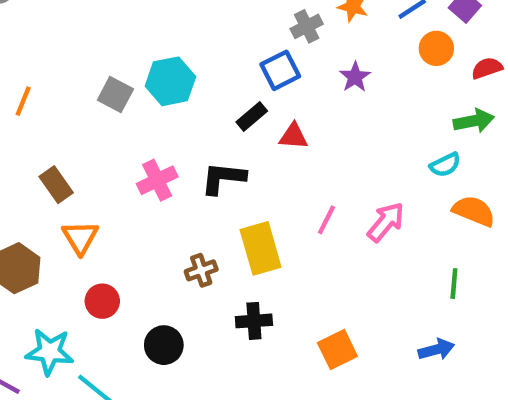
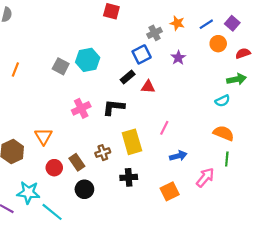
brown rectangle: (56, 185) -> (77, 162), moved
orange semicircle: (474, 211) -> (224, 133), moved
pink arrow: (386, 222) -> (205, 177), moved
blue arrow: (436, 349) -> (178, 156), moved

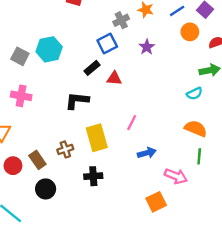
pink cross: (81, 108) -> (21, 96), moved, turned 36
pink arrow: (205, 177) -> (176, 176), turned 72
orange square: (170, 191) -> (156, 202), moved

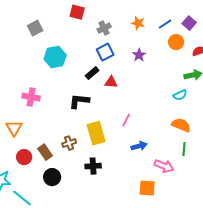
gray cross: (121, 20) -> (104, 28), moved
gray square: (20, 56) -> (35, 28), moved, turned 35
orange square: (156, 202) -> (147, 188), turned 30

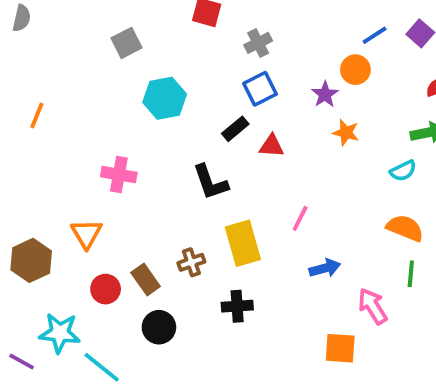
orange star: (138, 23) -> (346, 133), moved
orange circle: (176, 42) -> (355, 70), moved
black L-shape: (79, 101) -> (210, 182), turned -115
pink arrow: (164, 166) -> (373, 306), turned -144

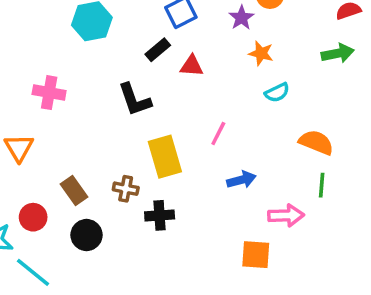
cyan semicircle: (403, 171) -> (277, 93), moved
brown cross: (191, 262) -> (126, 189), moved, turned 30
red circle: (106, 289) -> (33, 217), moved
pink arrow: (373, 306) -> (286, 215), turned 120

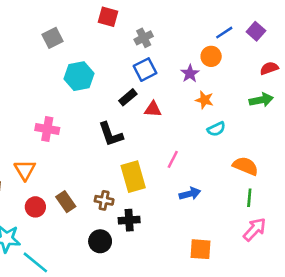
pink arrow: (286, 215) -> (255, 229), moved, turned -45
red circle: (33, 217) -> (35, 207), moved
black circle: (87, 235) -> (100, 241), moved

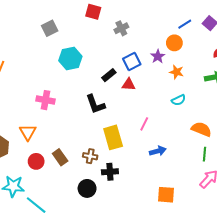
blue square: (145, 70) -> (132, 62), moved
orange star: (204, 100) -> (176, 72), moved

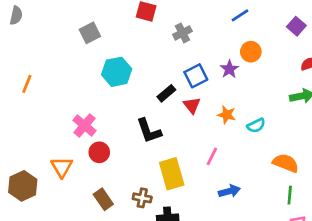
blue line: (185, 24) -> (240, 15), moved
orange star: (176, 72) -> (227, 115), moved
red triangle: (129, 84) -> (192, 105), turned 48
pink cross: (45, 100) -> (84, 125), turned 30
red circle: (36, 161) -> (99, 152), moved

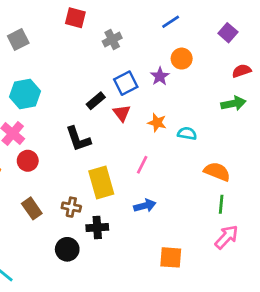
cyan hexagon: (117, 72) -> (25, 94), moved
cyan semicircle: (256, 125) -> (187, 133), turned -144
blue arrow: (229, 191) -> (145, 206), moved

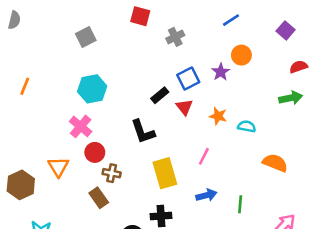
green line: (221, 204) -> (240, 204), moved
brown cross: (71, 207) -> (112, 173), moved

